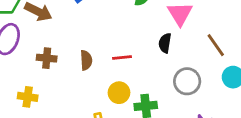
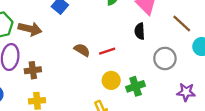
brown cross: (47, 58) -> (33, 70), moved
brown semicircle: (86, 60) -> (82, 50), moved, turned -42

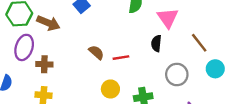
yellow circle: (111, 80) -> (110, 89), moved

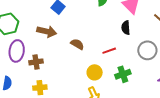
brown arrow: (48, 23) -> (47, 32), moved
red line: (121, 58) -> (109, 51), moved

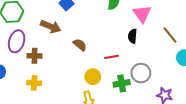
gray circle: (147, 50) -> (141, 73), moved

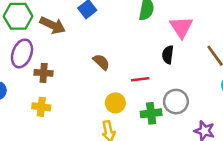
brown arrow: (51, 26) -> (53, 25), moved

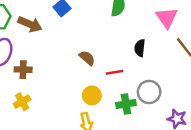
pink triangle: (181, 27) -> (167, 18), moved
brown semicircle: (101, 62) -> (87, 58), moved
yellow cross: (41, 107) -> (22, 102), turned -35

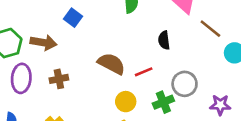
brown semicircle: (87, 58) -> (111, 64), size x1.5
brown cross: (23, 70) -> (59, 79), moved

